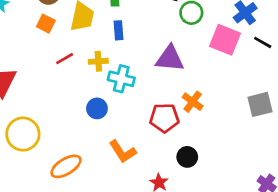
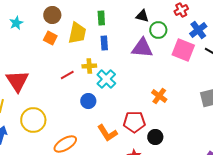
red line: (65, 59) -> (67, 75), moved
purple triangle: (170, 59) -> (142, 48), moved
cyan cross: (121, 79) -> (106, 79), turned 30
red pentagon: (164, 118) -> (134, 122), moved

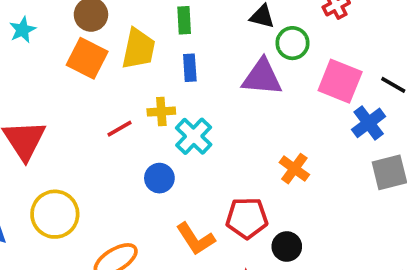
blue cross: (198, 30) -> (369, 123), moved
orange square: (50, 38) -> (87, 58), size x1.5

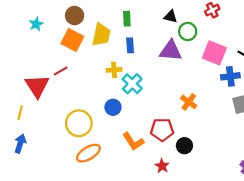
blue cross: (369, 123) -> (230, 76), turned 30
red line: (119, 129) -> (61, 71), moved
yellow circle: (55, 214) -> (79, 123), moved

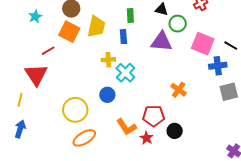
green rectangle: (127, 19) -> (130, 16), moved
red line: (61, 71) -> (48, 51), moved
red star: (162, 166) -> (146, 138), moved

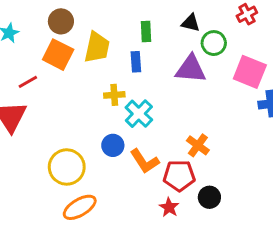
orange cross: (179, 90) -> (198, 145), moved
orange L-shape: (126, 127) -> (145, 161), moved

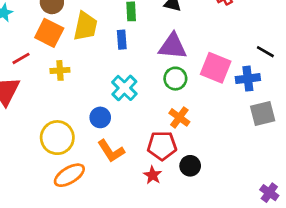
green circle: (214, 43) -> (175, 79), moved
pink square: (250, 72) -> (216, 68), moved
yellow cross: (114, 95) -> (60, 70), moved
orange L-shape: (145, 161) -> (111, 151), moved

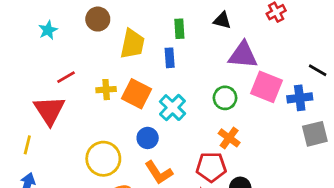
orange square: (49, 33) -> (137, 94), moved
purple triangle: (173, 46) -> (243, 55), moved

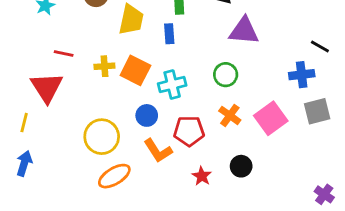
red line: (66, 77) -> (64, 54), turned 42
pink square: (266, 87) -> (271, 118), moved, turned 32
cyan cross: (172, 108) -> (172, 84), turned 32
red pentagon: (211, 167) -> (189, 131), moved

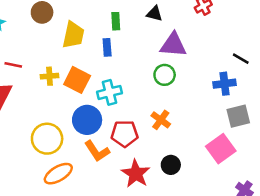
green circle: (226, 75) -> (165, 75), moved
blue circle: (147, 115) -> (87, 120), size x1.5
pink square: (271, 118) -> (221, 149), moved
red star: (202, 176) -> (136, 174), size x1.6

